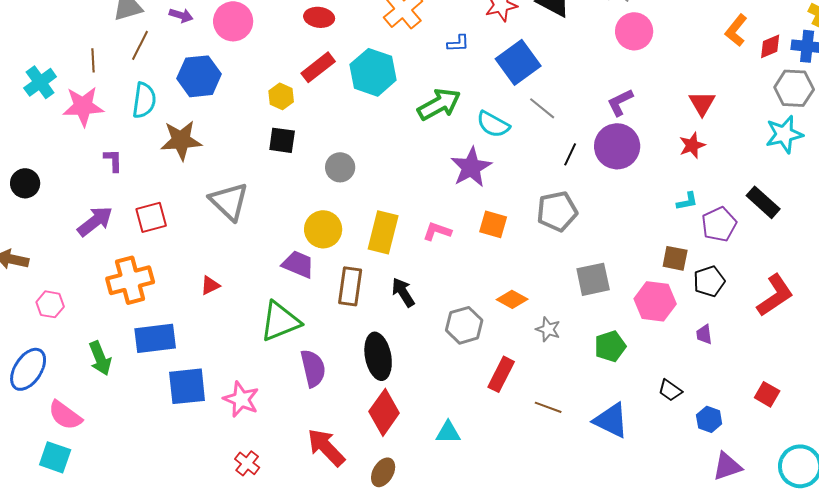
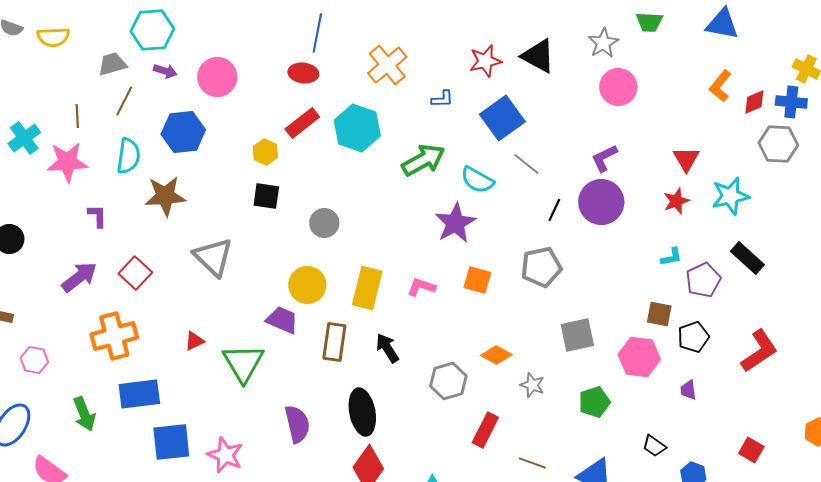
cyan star: (784, 134) -> (730, 196), moved
red square: (151, 217) -> (135, 273), turned -32
green triangle: (280, 321) -> (243, 363), moved, turned -39

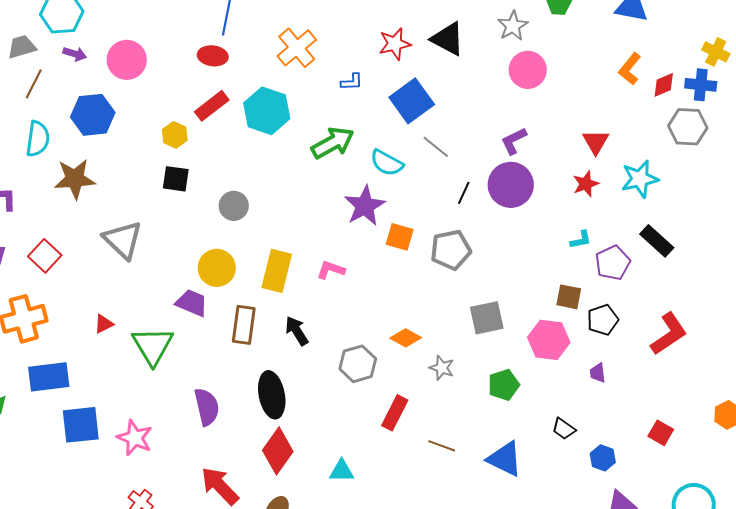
orange square: (477, 280) -> (400, 237), moved

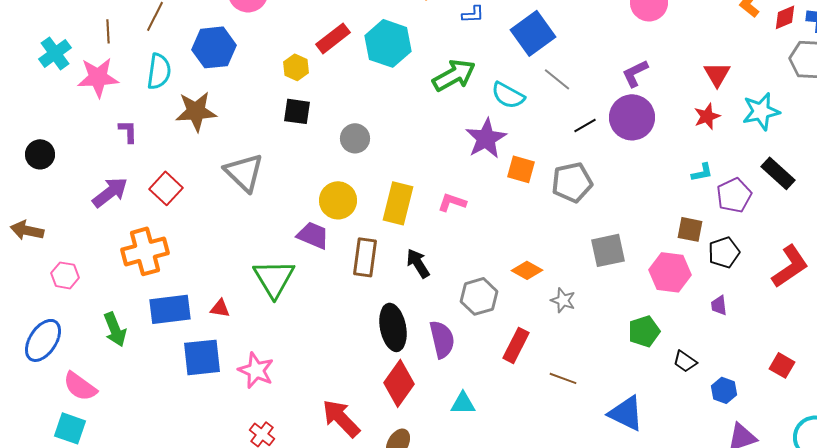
black line: (464, 193) -> (585, 125), turned 35
red triangle: (104, 324) -> (220, 308), moved, turned 35
green pentagon: (504, 385) -> (644, 331), moved
purple semicircle: (207, 407) -> (442, 339), moved
blue triangle: (505, 459) -> (626, 413), moved

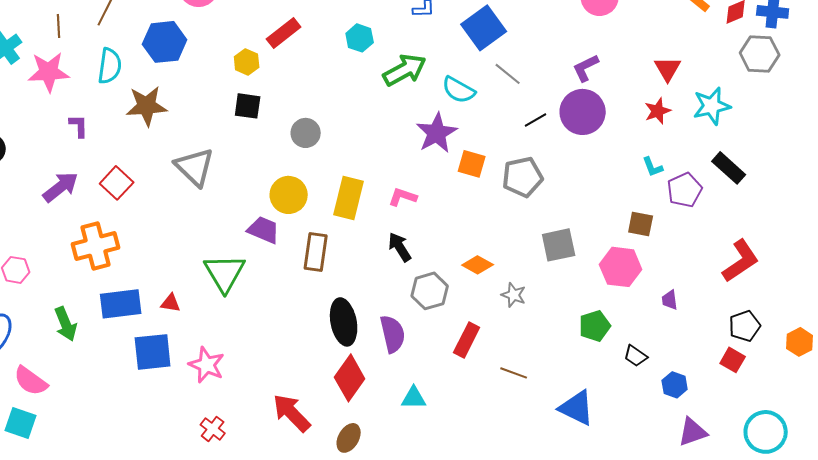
cyan hexagon: (388, 43) -> (360, 38), moved, size x0.6
cyan L-shape: (702, 172) -> (653, 167), turned 80
black pentagon: (724, 252) -> (745, 326), moved
black arrow: (418, 263) -> (400, 247), moved

